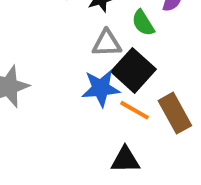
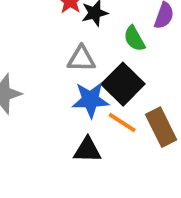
gray triangle: (107, 43) -> (81, 59), moved
black triangle: (125, 160) -> (87, 150), moved

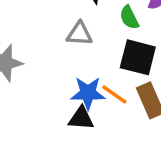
black square: (123, 84) -> (138, 57), moved, turned -33
blue star: (90, 100) -> (88, 93), moved

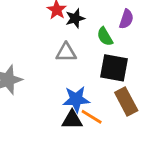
orange line: (114, 94) -> (92, 117), moved

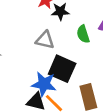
black square: (114, 68) -> (62, 69), moved

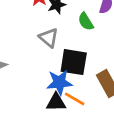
gray triangle: (45, 40) -> (49, 38), turned 42

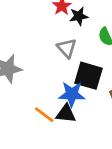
orange line: (75, 99) -> (44, 115), moved

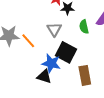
orange line: (44, 115) -> (28, 41), moved

